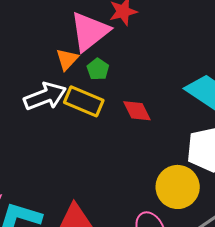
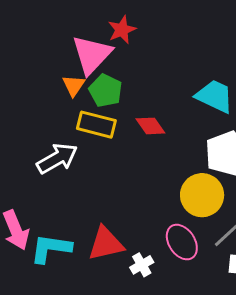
green pentagon: (98, 69) -> (106, 91), size x1.5
white arrow: (45, 96) -> (57, 158), moved

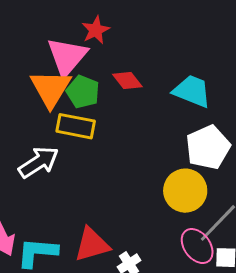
orange triangle: (74, 85) -> (51, 88), size x1.8
red diamond: (150, 126) -> (127, 80), moved
pink ellipse: (182, 242) -> (197, 246), moved

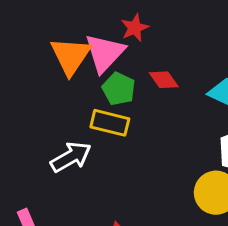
orange triangle: (51, 88) -> (71, 56), moved

